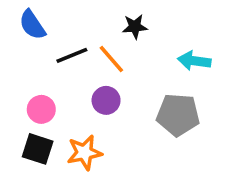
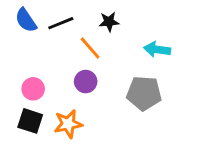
black line: (72, 55) -> (61, 23), moved

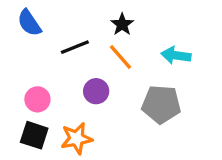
black star: (109, 22) -> (122, 24), turned -30
black line: (61, 23) -> (75, 47), moved
orange line: (90, 48) -> (121, 57), moved

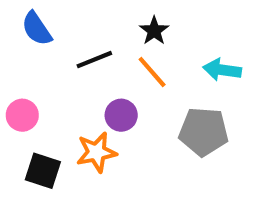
pink circle: (37, 99) -> (22, 115), moved
orange star: (77, 138) -> (96, 152), moved

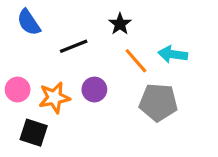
orange line: (152, 72) -> (136, 61), moved
orange star: (96, 152) -> (54, 98), moved

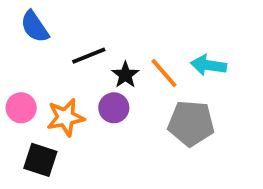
black star: (120, 24) -> (125, 75), moved

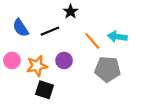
blue semicircle: (35, 27) -> (21, 28), moved
black star: (125, 75) -> (71, 12), moved
black square: (40, 160) -> (44, 90), moved

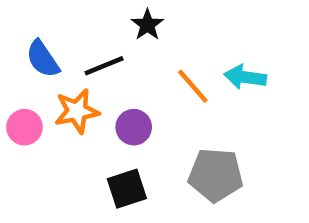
orange star: (37, 66) -> (77, 111), moved
gray pentagon: (108, 69) -> (216, 175), moved
black square: (44, 90) -> (127, 189), moved, turned -36

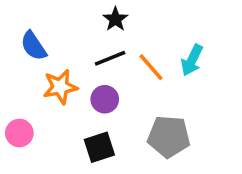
black line: (104, 66) -> (110, 58), moved
cyan arrow: (245, 77) -> (192, 60), turned -72
pink circle: (24, 127) -> (19, 133), moved

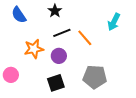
black star: (115, 19) -> (55, 11), moved
blue semicircle: (34, 46) -> (19, 15), moved
cyan arrow: (192, 60) -> (114, 22), moved

